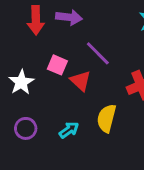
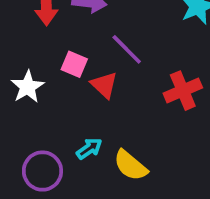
yellow semicircle: (106, 118) -> (130, 165), moved, turned -64
purple circle: (26, 128) -> (42, 171), moved, size x1.4

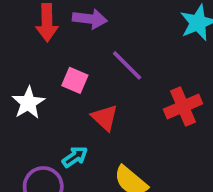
red triangle: (104, 85) -> (105, 118), moved
cyan arrow: (89, 149) -> (75, 157), moved

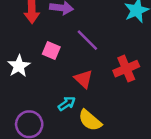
red triangle: (105, 118) -> (84, 79), moved
cyan arrow: (75, 157) -> (67, 104), moved

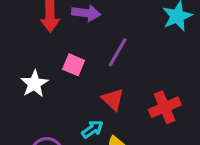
purple line: (87, 40) -> (118, 52), turned 75
red cross: (126, 69) -> (165, 107), moved

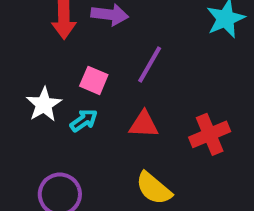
red triangle: (113, 99) -> (144, 124), turned -40
cyan arrow: (92, 129) -> (84, 120), moved

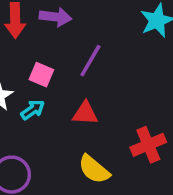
red cross: (210, 134) -> (148, 145), moved

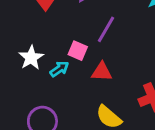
pink square: (41, 75) -> (78, 51), moved

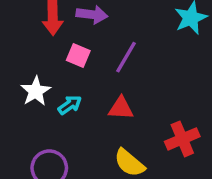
pink square: (78, 51) -> (78, 55), moved

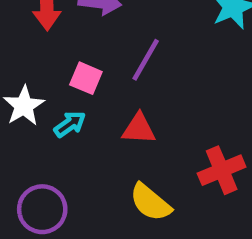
pink square: (78, 55) -> (86, 78), moved

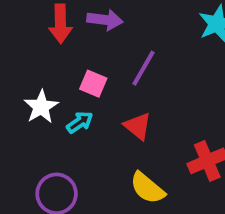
red triangle: (139, 129) -> (138, 126), turned 36

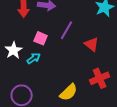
red triangle: (138, 126) -> (92, 44), moved
yellow semicircle: (147, 188) -> (69, 92), turned -84

